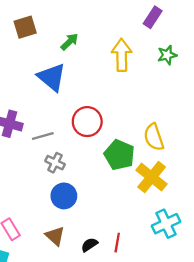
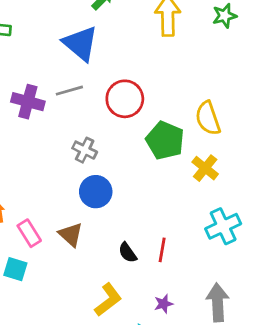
gray line: (43, 136) -> (69, 91), moved
yellow cross: (152, 177) -> (205, 168), size x0.7
brown triangle: (55, 236) -> (71, 235), moved
black semicircle: (89, 245) -> (128, 253), turned -91

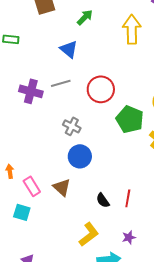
blue triangle: (80, 43) -> (69, 49), size x0.7

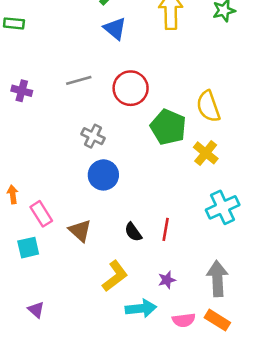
blue triangle: (69, 49) -> (115, 29), moved
purple cross: (31, 91) -> (22, 91), moved, size x0.7
brown triangle: (62, 187) -> (80, 231), moved
cyan square: (22, 212) -> (28, 248), turned -30

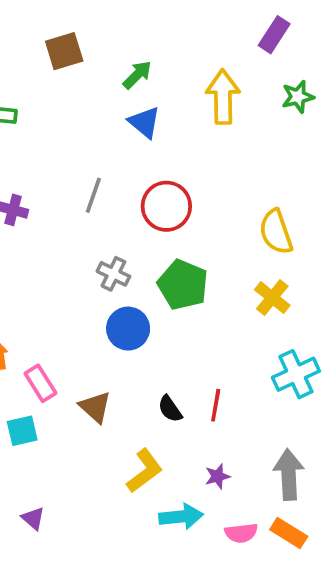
gray line: (79, 80) -> (93, 195), turned -55
green pentagon: (168, 127) -> (183, 285), moved

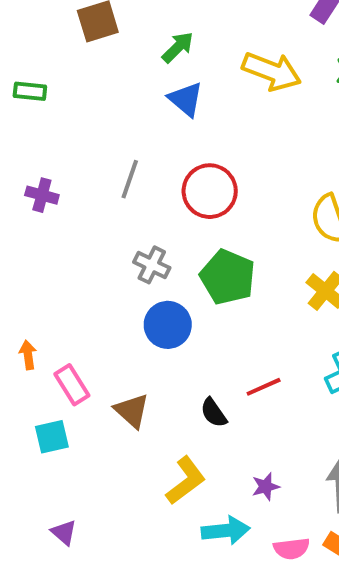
yellow arrow: (223, 97) -> (272, 71), turned 112
red line: (216, 405) -> (264, 387), moved, turned 56

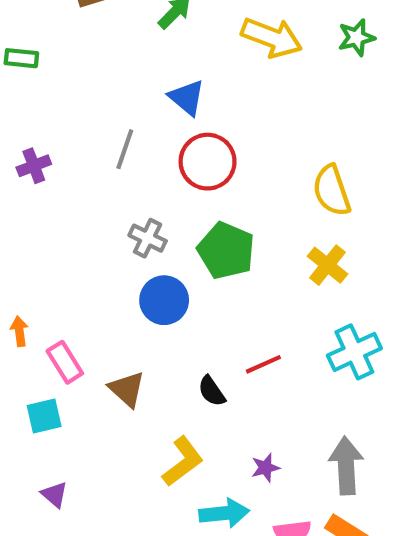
blue triangle: (186, 99) -> (187, 97), moved
purple cross: (42, 195) -> (34, 166), turned -36
purple triangle: (64, 533) -> (54, 495), moved

